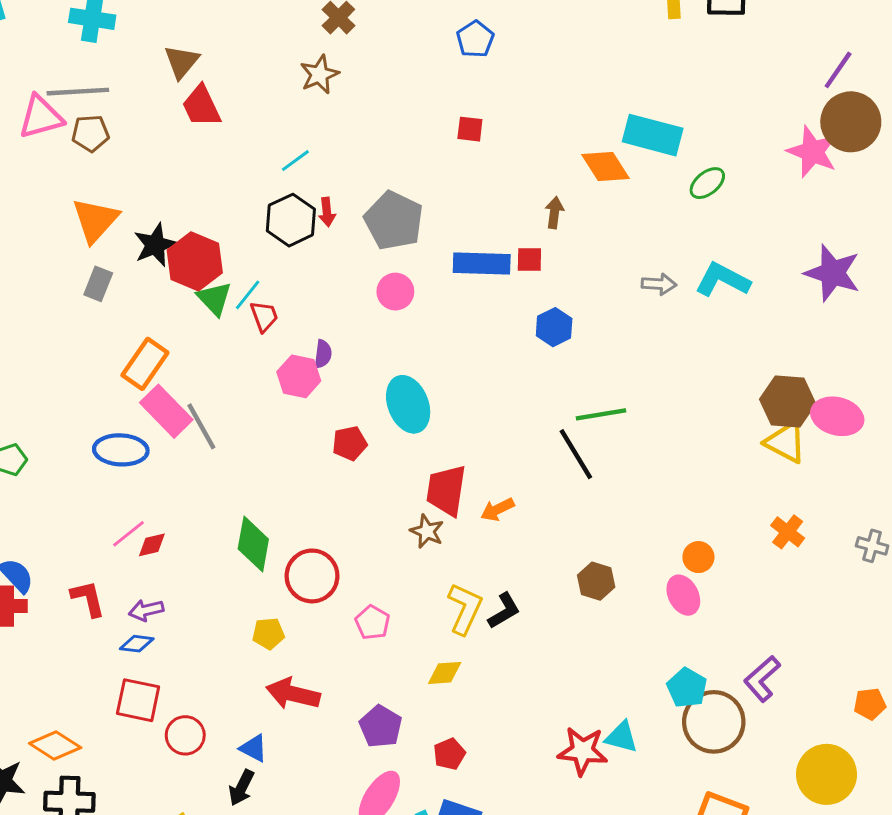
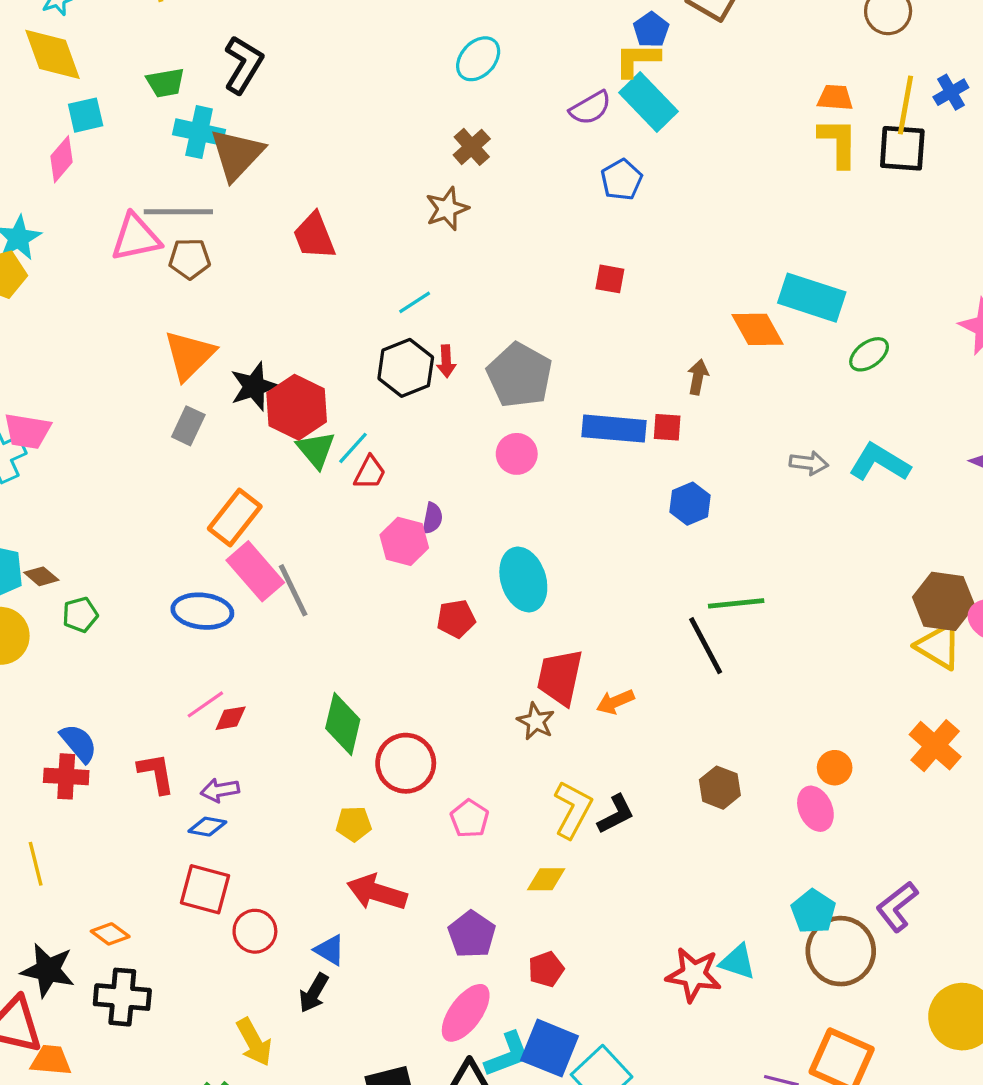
brown triangle: (182, 62) -> (237, 154), moved, size x1.4
red trapezoid: (264, 316) -> (370, 473), turned 44
orange cross: (788, 532) -> (935, 746), size x1.4
orange diamond: (55, 746) -> (110, 934), size x0.7

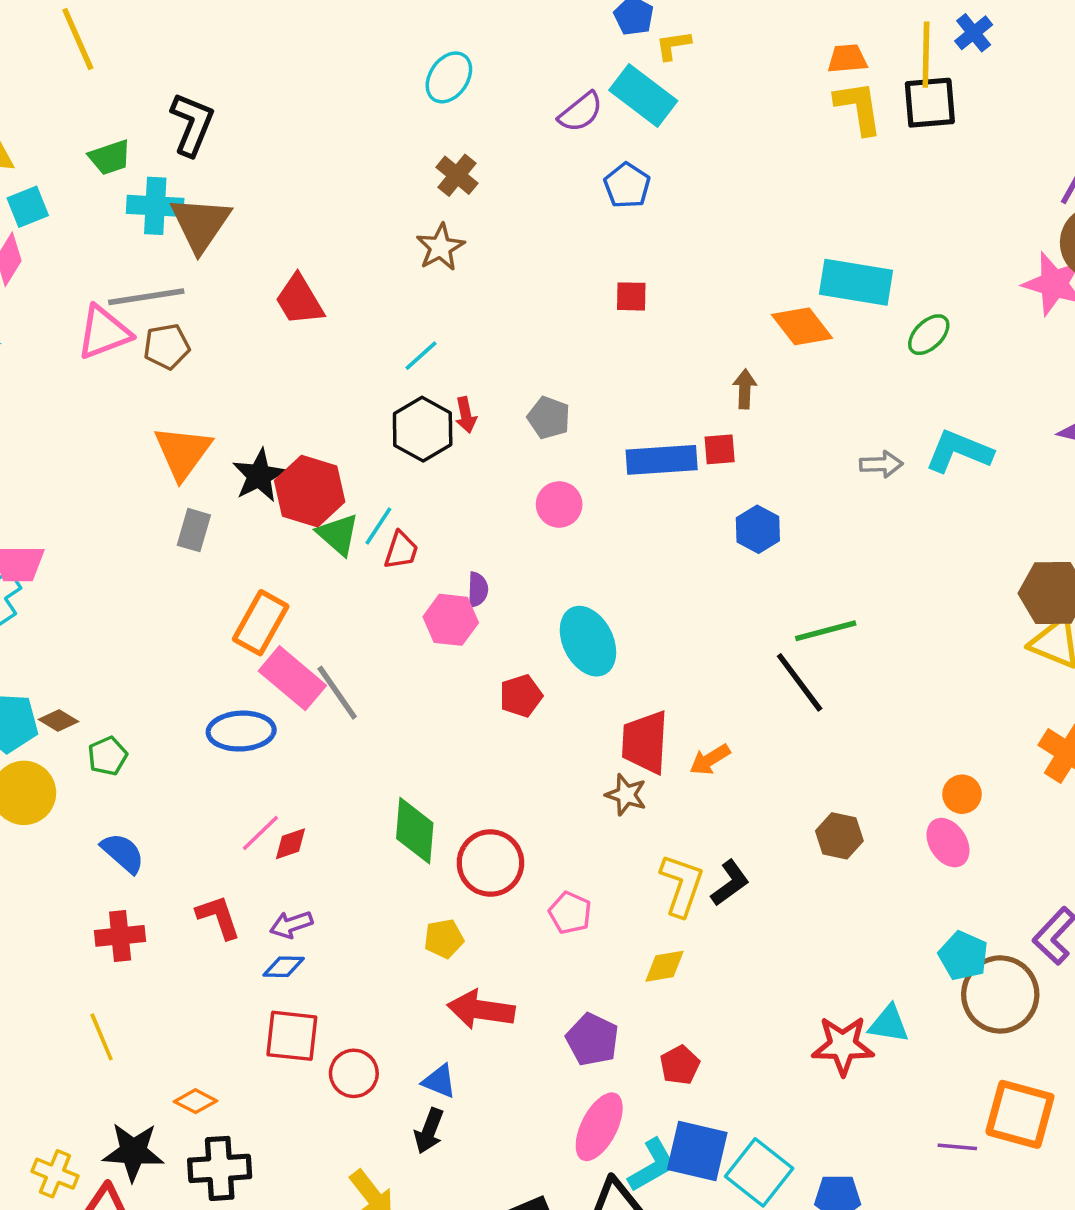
yellow L-shape: (637, 60) -> (673, 45), moved, size x0.7
gray pentagon: (520, 375) -> (549, 418), size x0.6
blue semicircle: (79, 743) -> (123, 853), moved

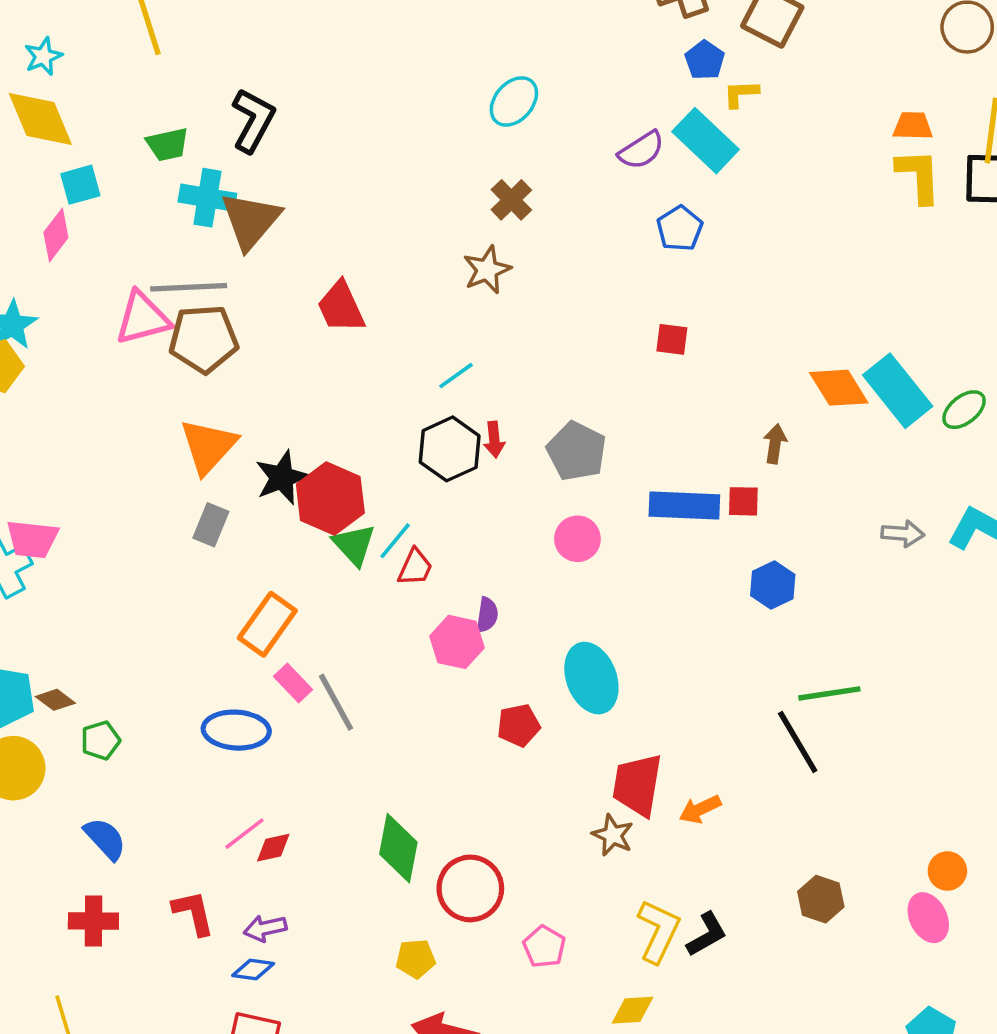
cyan rectangle: (856, 282) -> (898, 391), moved, turned 36
brown pentagon: (167, 346) -> (204, 339), size x1.5
gray pentagon: (549, 418) -> (577, 451), size x1.4
pink rectangle: (292, 678) -> (293, 683), size x0.6

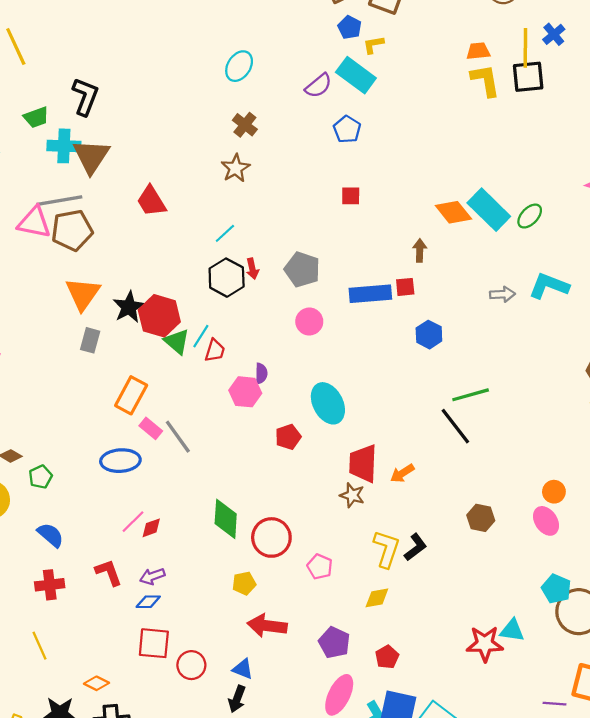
pink triangle: (143, 318) -> (34, 222), turned 33

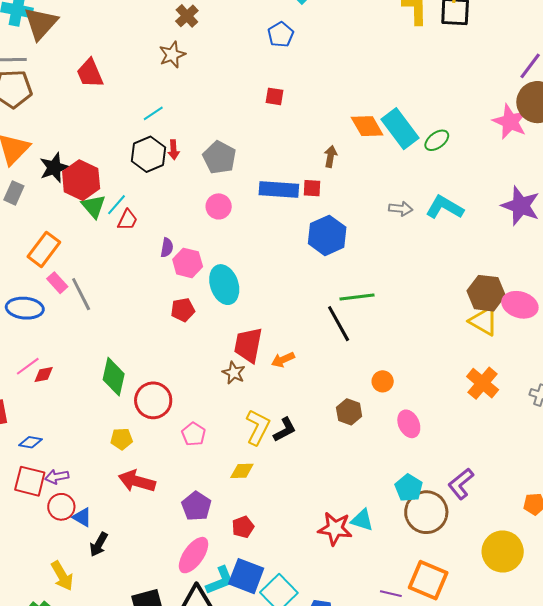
blue hexagon: (429, 335) -> (327, 235), size x1.5
pink hexagon: (245, 392) -> (188, 263), moved
orange circle: (554, 492) -> (383, 381), moved
purple arrow: (152, 576) -> (57, 477), moved
blue triangle: (243, 669) -> (82, 517), moved

